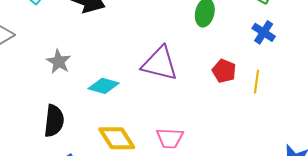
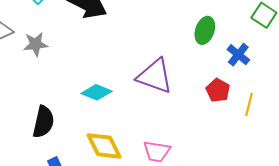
blue cross: (264, 32) -> (238, 55), moved
gray star: (59, 62) -> (36, 44), moved, turned 30

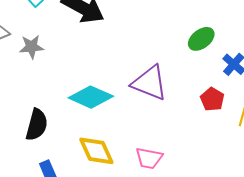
green ellipse: (205, 30) -> (201, 39), turned 32
cyan diamond: (96, 92) -> (91, 97), size x1.4

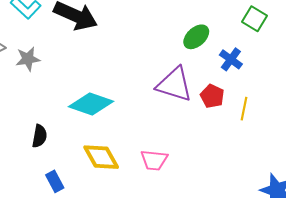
purple triangle: (150, 83) -> (174, 84), moved
black semicircle: (37, 125) -> (39, 136), size x0.7

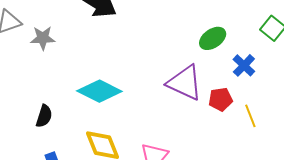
red pentagon: (212, 96) -> (221, 99), turned 30
yellow line: (244, 109) -> (250, 116), turned -40

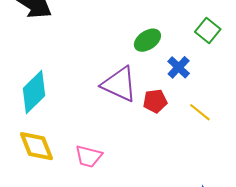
cyan diamond: (99, 91) -> (34, 92), turned -72
yellow line: (250, 116) -> (200, 112), moved, turned -30

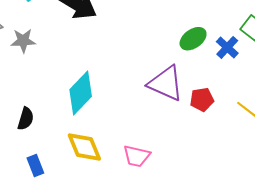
blue cross: (179, 67) -> (227, 47), moved

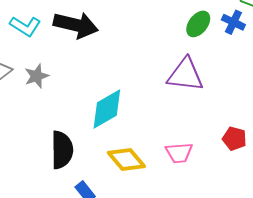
cyan diamond: (81, 93) -> (107, 109), turned 33
red pentagon: (202, 99) -> (234, 139), moved, turned -30
black semicircle: (26, 119) -> (62, 150), size x1.6

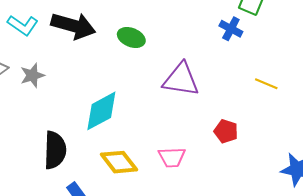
green ellipse: (198, 24) -> (131, 37), moved, turned 72
red pentagon: (234, 139) -> (226, 131), moved

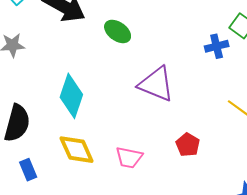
blue cross: (231, 29) -> (217, 46), turned 35
cyan diamond: (101, 111) -> (71, 96), turned -57

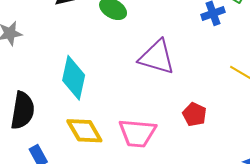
pink trapezoid: (129, 157) -> (137, 133), size x1.4

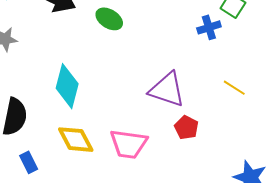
purple triangle: (157, 57) -> (167, 90), moved

